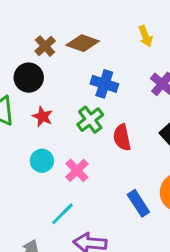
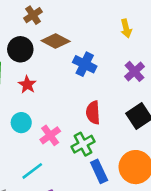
brown diamond: (83, 43) -> (56, 41), moved
brown cross: (45, 46) -> (33, 15), moved
green cross: (90, 120) -> (83, 144), moved

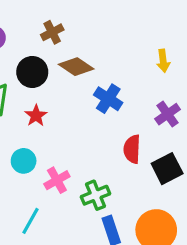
red semicircle: (93, 113) -> (132, 149), moved
cyan line: (32, 171) -> (30, 221), turned -30

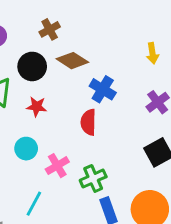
red star: (36, 116) -> (37, 107), turned -30
red semicircle: (132, 149) -> (88, 122), moved

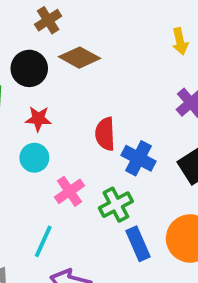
blue cross: (103, 89) -> (138, 158), moved
cyan circle: (26, 149) -> (34, 158), moved

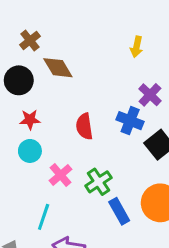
yellow arrow: (180, 41) -> (137, 47), turned 30
brown diamond: (80, 58) -> (58, 68), turned 36
blue cross: (138, 158) -> (130, 121), moved

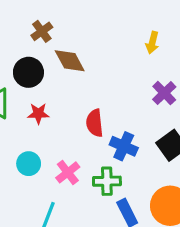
blue cross: (130, 121) -> (124, 146), moved
cyan circle: (30, 151) -> (29, 164), moved
green cross: (99, 182) -> (107, 181), turned 30

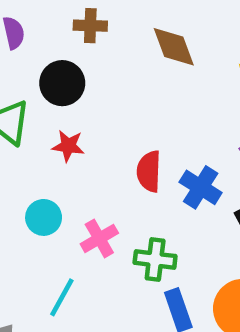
brown cross: (42, 31) -> (90, 26), turned 30
brown diamond: (70, 61) -> (174, 47), moved
blue cross: (124, 146) -> (201, 187), moved

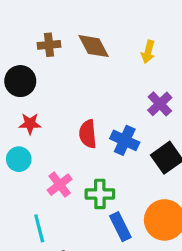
brown cross: (90, 26) -> (49, 45), moved
cyan circle: (44, 217) -> (19, 159), moved
cyan line: (62, 297) -> (39, 228), turned -36

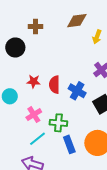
brown diamond: (94, 46) -> (77, 21), moved, turned -75
red star: (30, 124) -> (34, 82), moved
cyan line: (39, 228) -> (38, 139), moved, turned 60

